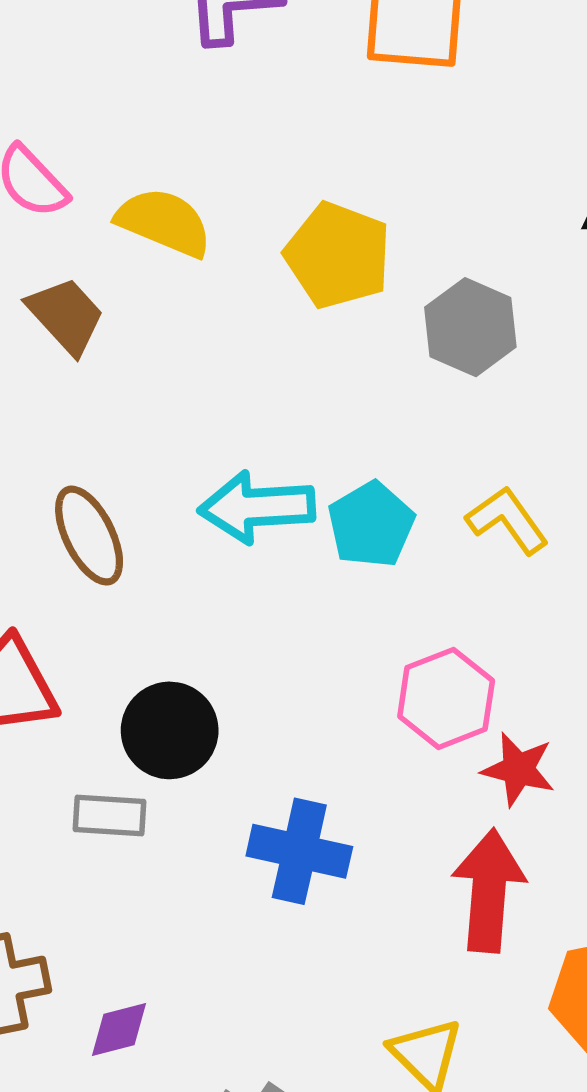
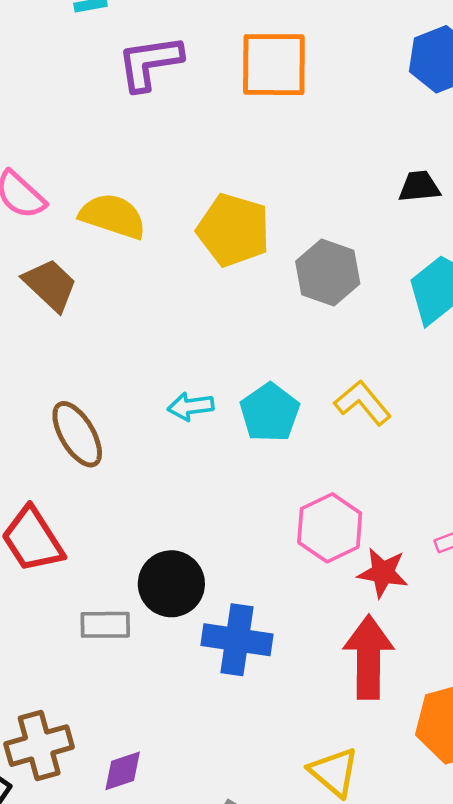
cyan arrow: (257, 507) -> (191, 406), size x0.6
black circle: (170, 730) -> (171, 584), moved

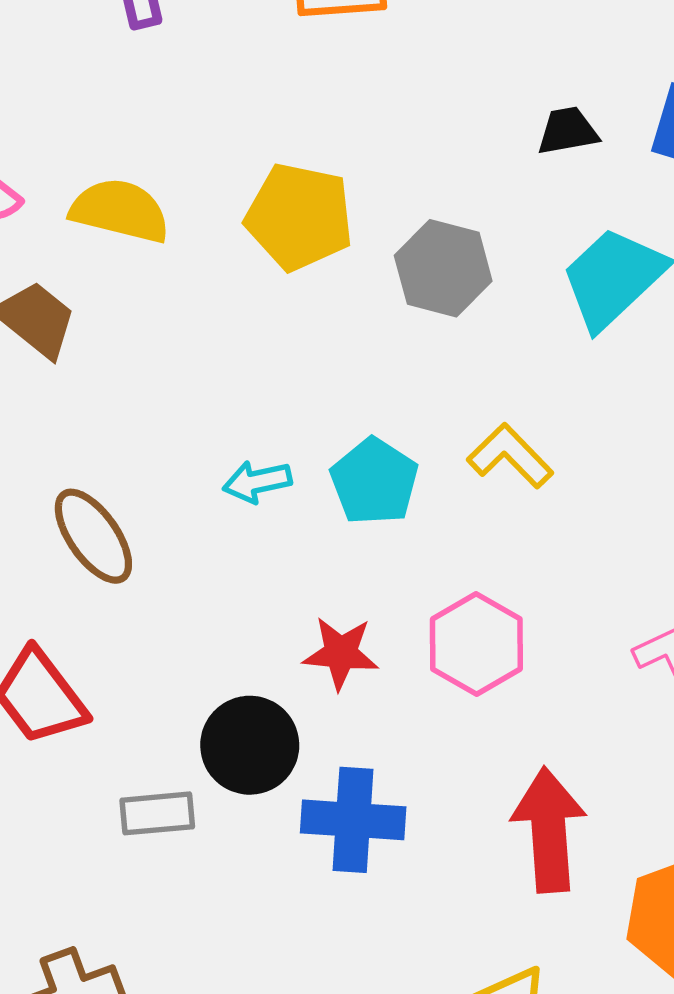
red star: (383, 573) -> (341, 653), moved

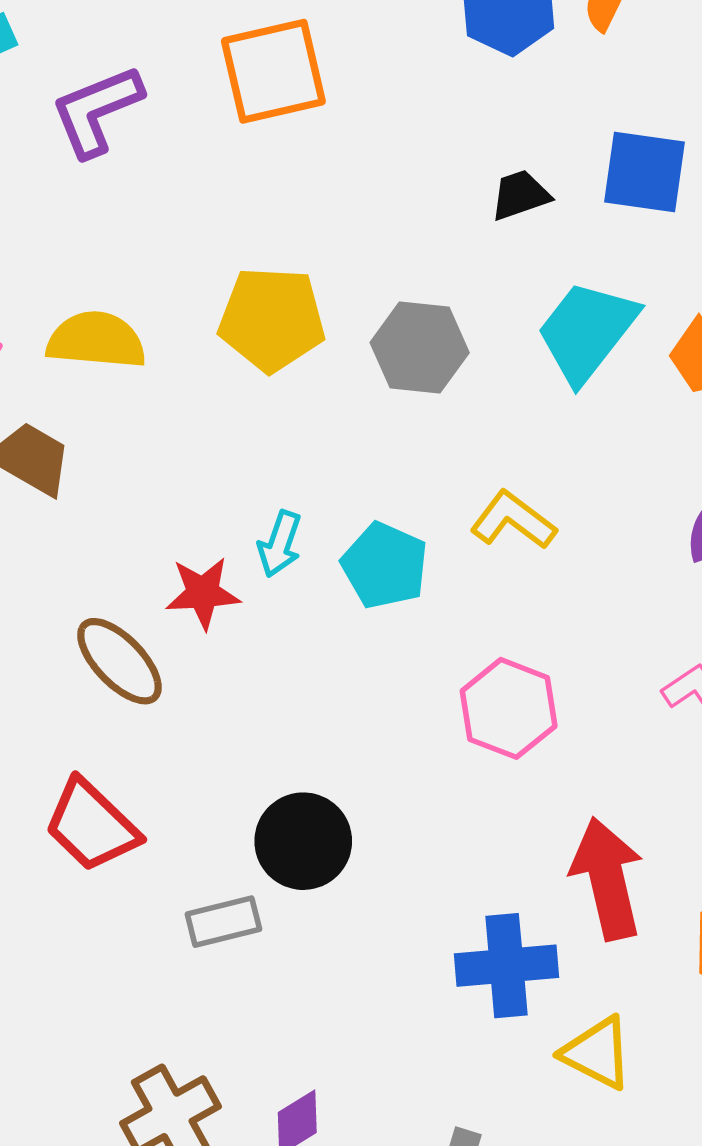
cyan arrow: (257, 482) -> (280, 544), moved, turned -50
red star: (341, 653) -> (203, 593), moved
blue cross: (353, 820) -> (507, 966), moved

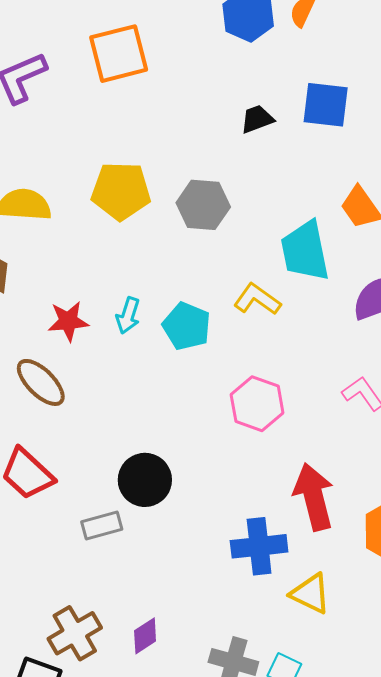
cyan trapezoid: (587, 331) -> (305, 251), moved, turned -48
red star: (203, 593) -> (68, 321), moved

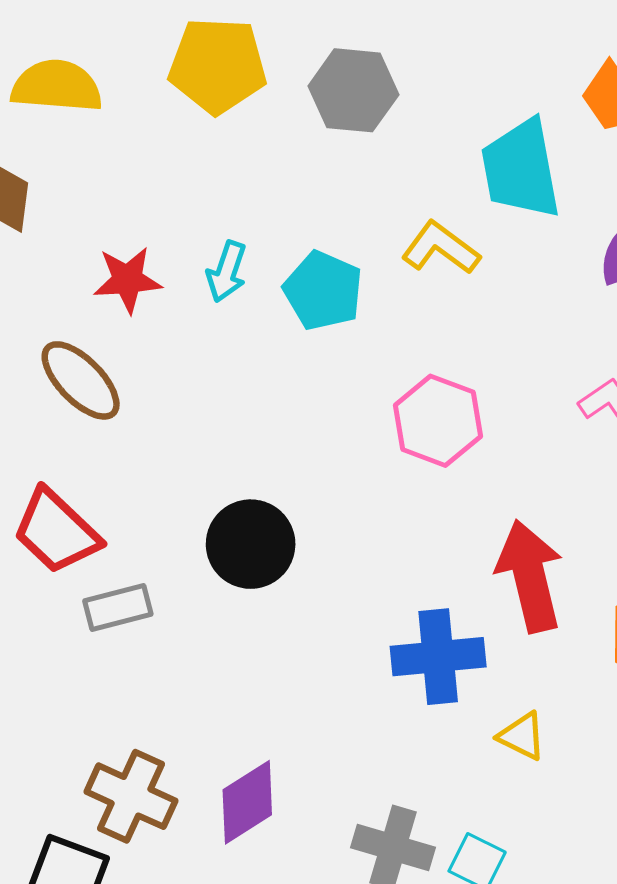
gray rectangle: (102, 525) -> (118, 607), moved
yellow triangle: (310, 594) -> (522, 736), size x0.7
brown cross: (75, 633) -> (131, 796), turned -36
purple diamond: (145, 636) -> (247, 802), size x1.4

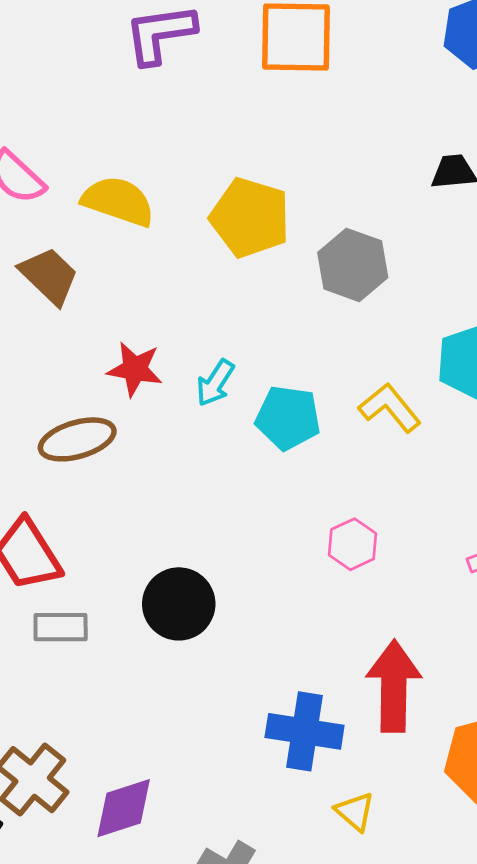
cyan pentagon: (323, 291) -> (288, 418), turned -30
brown ellipse: (81, 380) -> (77, 439), turned -76
pink hexagon: (438, 421) -> (353, 544), size x0.7

